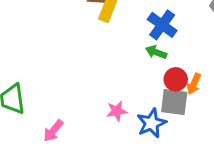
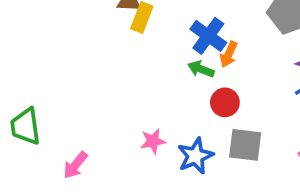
orange arrow: (194, 84) -> (229, 54), moved
gray square: (174, 102) -> (245, 145), moved

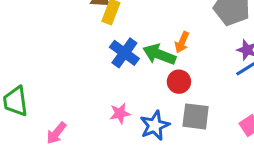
blue cross: (208, 36) -> (124, 53), moved
green arrow: (201, 69) -> (159, 54), size x1.5

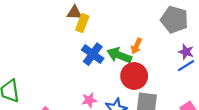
red circle: (179, 82) -> (134, 76), size x1.5

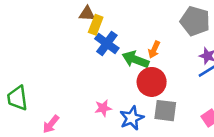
blue cross: (93, 54) -> (107, 43), moved

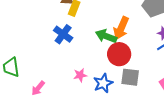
blue cross: (107, 43) -> (63, 34), moved
orange arrow: (154, 50) -> (121, 28), size x1.6

